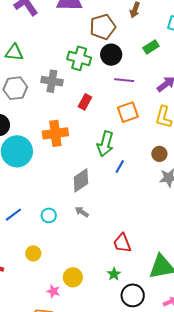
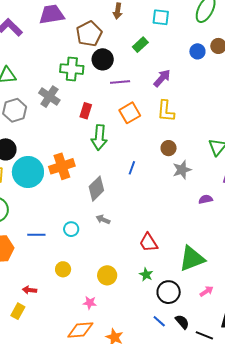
gray cross: (52, 81) -> (49, 97), turned 35
orange cross: (55, 133) -> (62, 166), moved
green arrow: (105, 144) -> (99, 137), moved
blue line: (13, 215) -> (36, 235), turned 48
yellow circle: (73, 277) -> (107, 275), moved

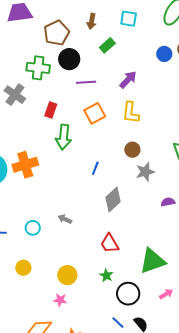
brown arrow: (118, 11) -> (92, 21), moved
gray diamond: (96, 189) -> (113, 199), moved
pink star: (90, 303) -> (60, 300), moved

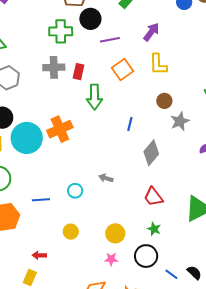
gray cross: (15, 95) -> (54, 67), moved, turned -30
black circle: (128, 294) -> (146, 256), moved

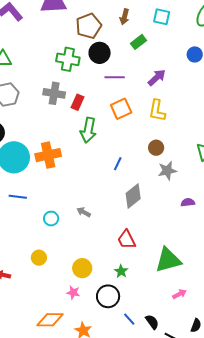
blue line: (41, 200) -> (18, 197), moved

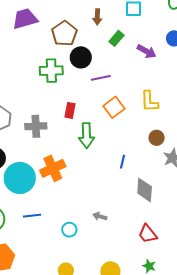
purple arrow: (157, 78) -> (147, 51), moved, turned 84
gray cross: (54, 93) -> (36, 126), moved
gray diamond: (133, 196) -> (145, 190), turned -35

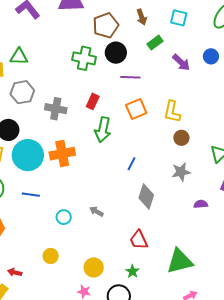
brown arrow: (97, 17) -> (142, 17), turned -35
brown circle: (157, 138) -> (181, 138), moved

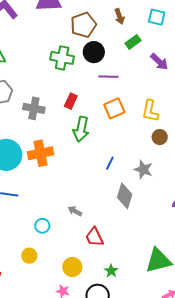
gray star: (181, 172) -> (143, 170), moved, turned 30
cyan circle: (64, 217) -> (42, 226), moved
red trapezoid: (139, 240) -> (94, 237), moved

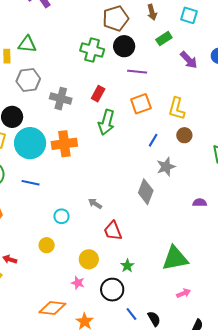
blue line: (110, 163) -> (153, 140), moved
gray star: (143, 170) -> (166, 167), turned 30

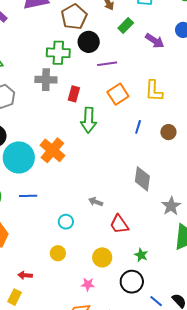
gray cross: (61, 99) -> (46, 80), moved
brown circle: (184, 135) -> (168, 132), moved
orange cross: (64, 144) -> (52, 150), turned -30
gray star: (166, 167) -> (171, 206), moved
pink star: (78, 283) -> (88, 284), moved

